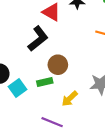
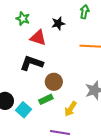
black L-shape: (38, 39) -> (32, 63), turned -110

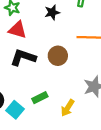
red triangle: (38, 38) -> (18, 30), moved
brown circle: (54, 82) -> (58, 56), moved

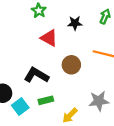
red triangle: (18, 30) -> (49, 38), moved
black L-shape: (23, 57) -> (36, 75), moved

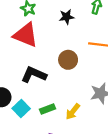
red triangle: (49, 38) -> (26, 35), moved, size x1.4
green rectangle: (46, 100) -> (48, 109), moved

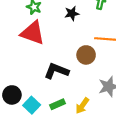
brown circle: (68, 60) -> (86, 55), moved
black L-shape: (34, 75) -> (56, 71), moved

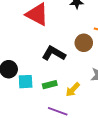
cyan square: (32, 105) -> (26, 82), turned 35

